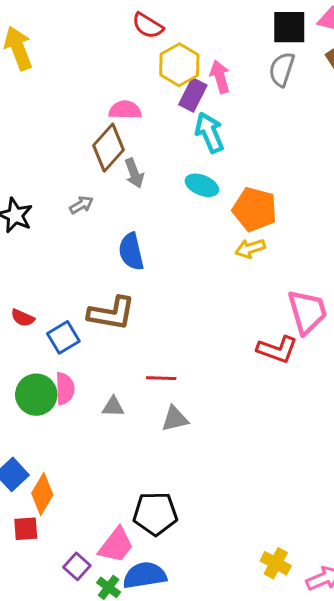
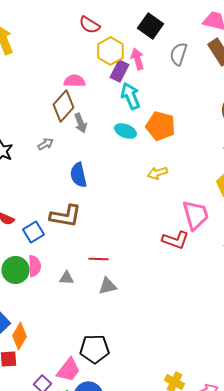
black square: (289, 27) -> (150, 26), moved, turned 35
orange pentagon: (255, 209) -> (160, 126), moved

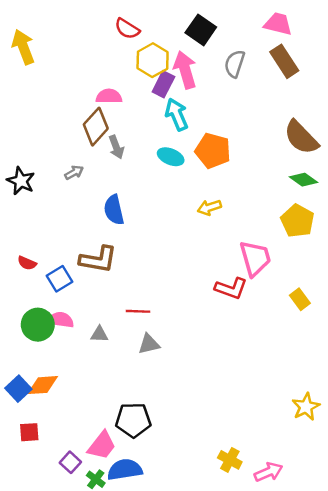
pink arrow: (138, 59) -> (185, 70), size x1.4
pink semicircle: (34, 266) -> (61, 320), turned -80
orange diamond: (20, 336) -> (43, 385), moved, turned 56

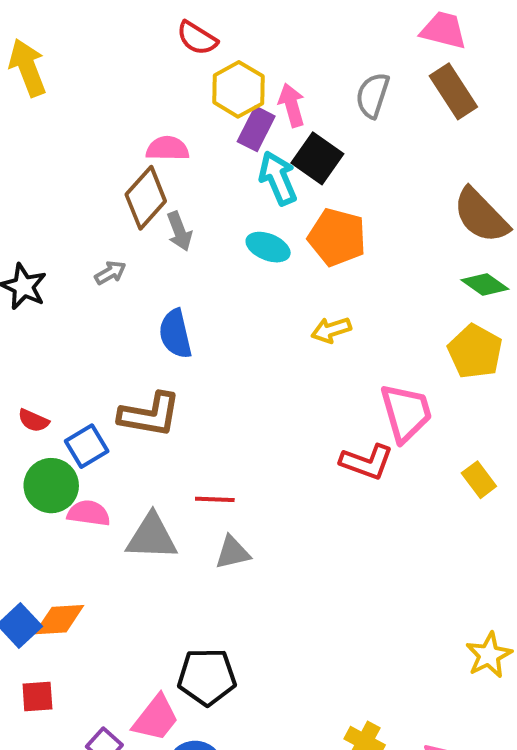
black square: (201, 30) -> (317, 158), moved
pink arrow: (185, 70) -> (292, 105), size x0.7
green circle: (38, 325) -> (51, 486), moved
gray triangle: (99, 334) -> (152, 537), size x1.8

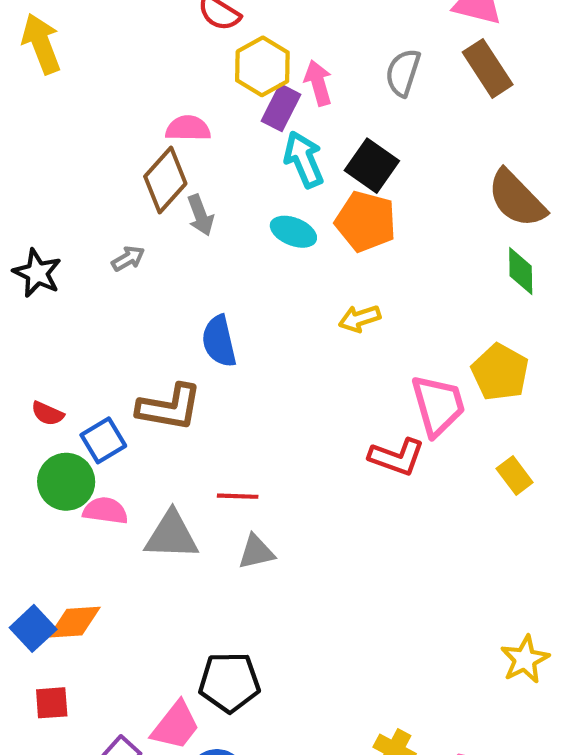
black square: (317, 158) -> (372, 166), moved
green diamond: (485, 285) -> (521, 271), turned 54
blue semicircle: (175, 334) -> (219, 341), moved
yellow pentagon: (475, 352) -> (500, 372), moved

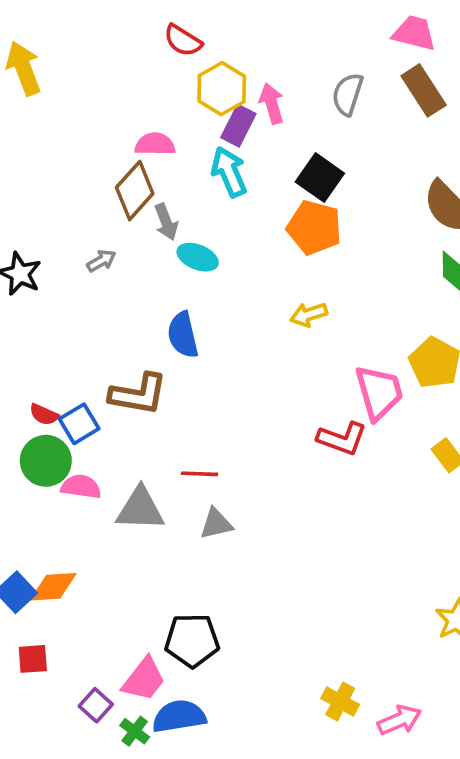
cyan arrow: (304, 159) -> (229, 172), moved
cyan ellipse: (293, 232) -> (198, 257), moved
red semicircle: (48, 414) -> (44, 415), moved

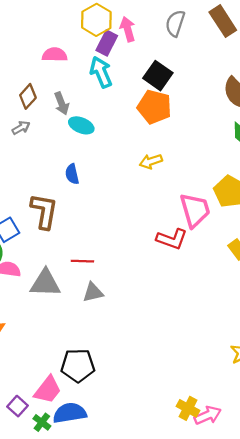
brown diamond: (135, 190) -> (28, 96), moved, size x0.7
blue semicircle: (183, 335) -> (72, 174), size x0.7
brown L-shape: (138, 394) -> (44, 211), turned -90
yellow cross: (340, 702) -> (188, 408), moved

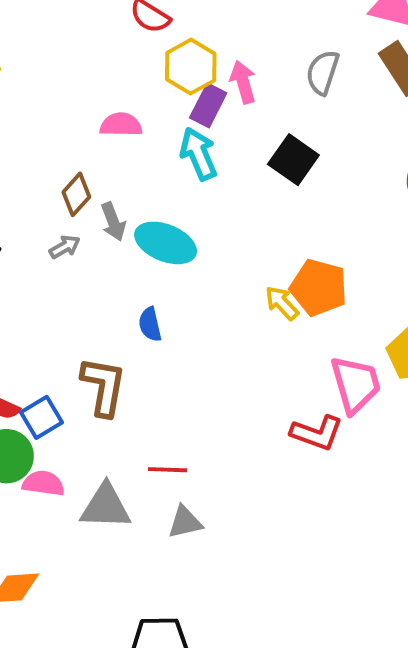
gray arrow: (62, 103) -> (113, 222), moved
orange pentagon: (154, 107) -> (319, 288), moved
cyan ellipse: (81, 125) -> (166, 243), size x1.4
yellow arrow: (151, 161) -> (282, 303), turned 65

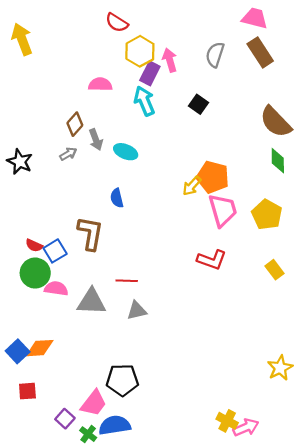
black square: (293, 160) -> (198, 104), size x0.7
cyan ellipse: (166, 243) -> (126, 152), size x0.7
yellow arrow: (282, 303) -> (192, 186), turned -95
pink trapezoid: (355, 384) -> (223, 210), moved

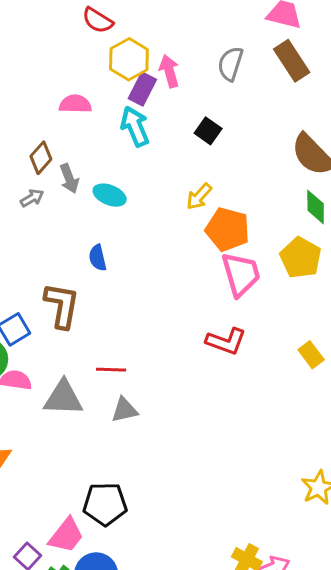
yellow arrow: (192, 186) -> (199, 197), moved
yellow pentagon: (267, 215) -> (301, 258), moved

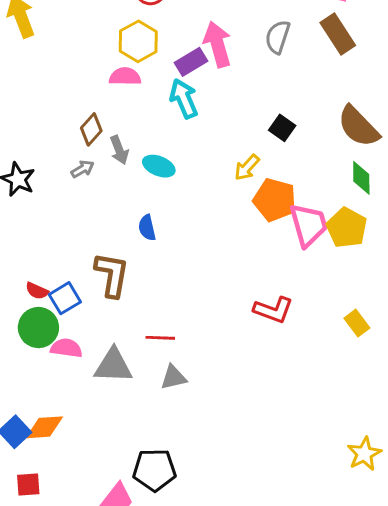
yellow hexagon: (129, 59) -> (138, 41), moved
pink arrow: (169, 71) -> (218, 44), size x1.4
purple rectangle: (142, 89) -> (191, 62), turned 32
black square: (208, 131) -> (282, 128), moved
pink trapezoid: (241, 274) -> (309, 225), moved

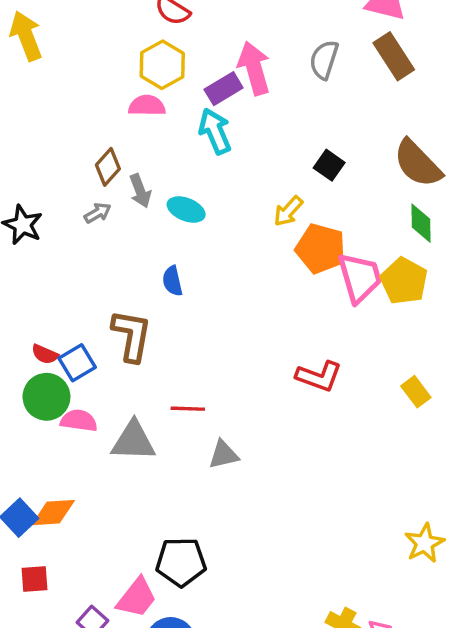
gray triangle: (173, 377) -> (224, 455), moved

